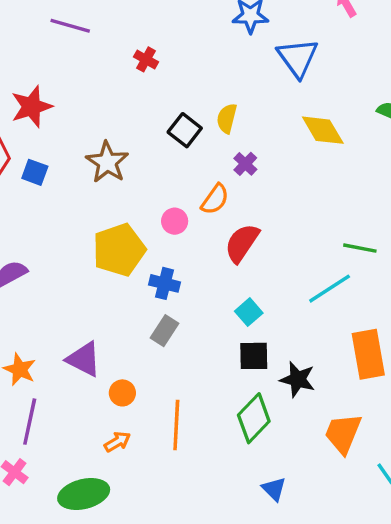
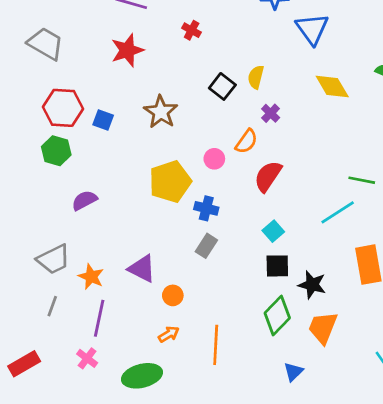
red star: (31, 107) -> (127, 50), moved
orange line: (176, 425) -> (216, 345), moved
orange trapezoid: (343, 433) -> (323, 328), moved
blue triangle: (274, 489) -> (293, 372), turned 30

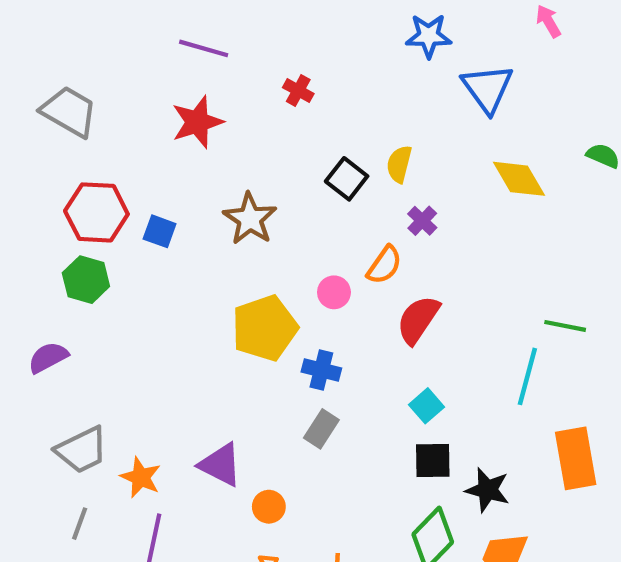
purple semicircle: (84, 200) -> (48, 357), moved
cyan line: (338, 212) -> (527, 376), turned -42

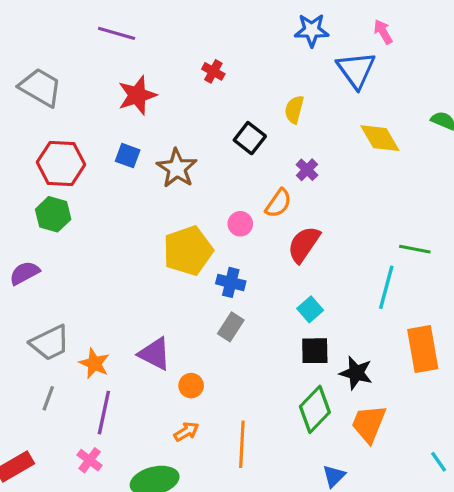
pink arrow: (548, 21) -> (383, 32), moved
purple line: (204, 48) -> (117, 33), moved
yellow semicircle: (399, 164) -> (294, 110), moved
blue square: (160, 231) -> (128, 156), moved

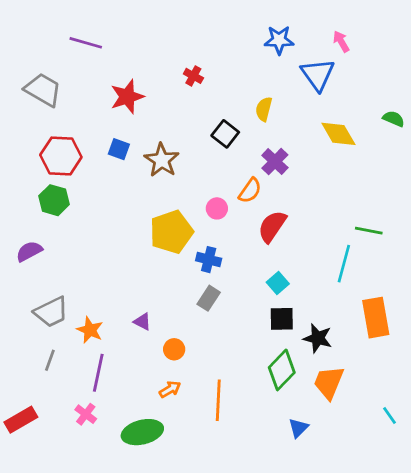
purple line: (117, 33) -> (86, 43), moved
purple cross: (307, 170) -> (275, 162), size x1.4
purple triangle: (155, 354) -> (142, 322), size x0.6

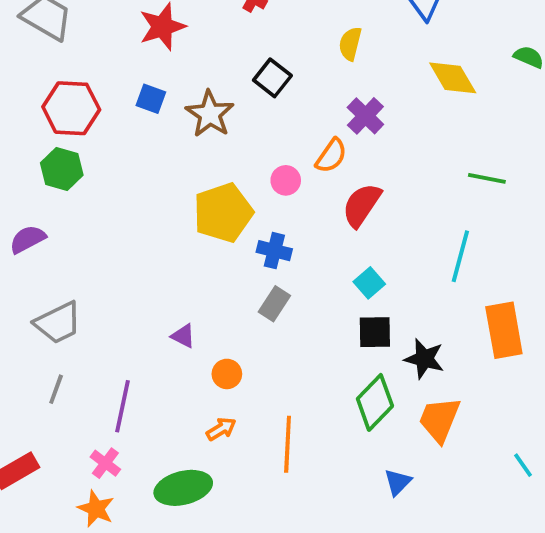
black square: (225, 134) -> (272, 78), moved
green line: (369, 231) -> (487, 178), moved
orange star: (90, 330) -> (96, 509), moved

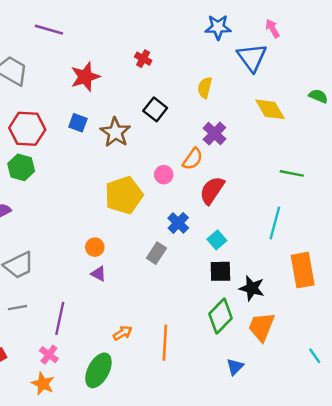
blue cross: (274, 251) -> (178, 223), moved, turned 30
orange circle: (227, 374) -> (95, 247), moved
gray line: (56, 389) -> (17, 308), turned 60
green ellipse: (183, 488) -> (98, 370), turned -48

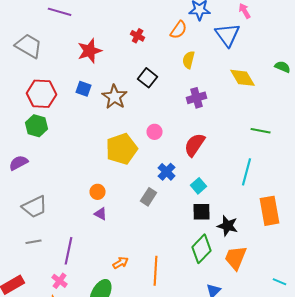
purple cross: (214, 134) -> (197, 98), turned 30
orange semicircle: (193, 159) -> (179, 30), moved
cyan line: (315, 356) -> (280, 282), turned -32

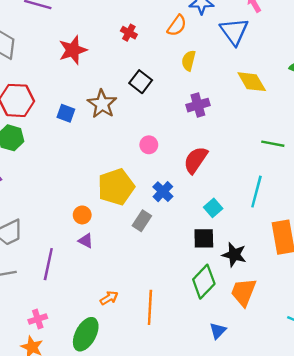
blue square: (84, 89) -> (66, 113), moved
yellow pentagon: (122, 149) -> (116, 187), moved
cyan square: (199, 186) -> (213, 208), moved
purple line: (69, 251) -> (48, 264), moved
pink cross: (60, 281) -> (38, 319), turned 35

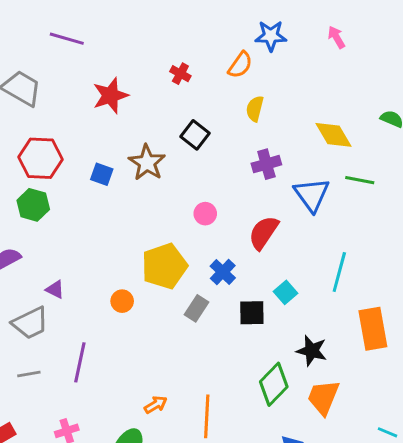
blue triangle: (234, 31) -> (312, 195), moved
green line: (273, 144) -> (360, 180), moved
black square: (204, 238) -> (252, 313), moved
purple triangle: (86, 241) -> (55, 289), moved

